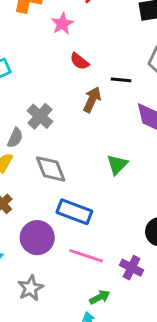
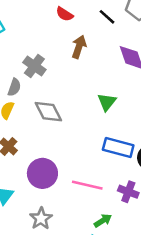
black line: (121, 80) -> (107, 17), moved, turned 42
blue rectangle: (74, 212) -> (118, 147), moved

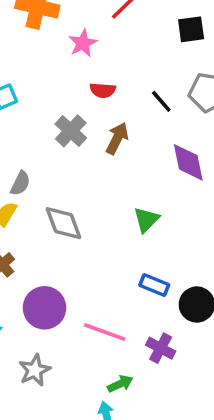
red semicircle: (65, 14) -> (103, 90), turned -36
gray cross: (34, 66) -> (71, 131), moved
blue rectangle: (118, 147) -> (154, 285), size x0.7

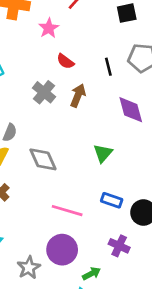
red semicircle: (103, 90) -> (65, 61), turned 36
black line: (161, 101) -> (108, 67), turned 30
purple circle: (45, 308) -> (62, 250), moved
pink line: (105, 332) -> (67, 211), moved

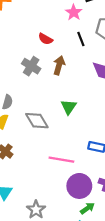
pink star: (49, 28) -> (74, 12), moved
green triangle: (103, 153) -> (69, 107), moved
purple circle: (62, 250) -> (79, 186), moved

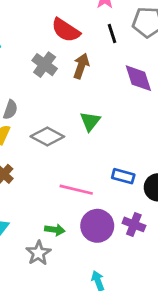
red semicircle: (45, 39) -> (66, 30), size x1.5
gray diamond: (37, 121) -> (47, 136), turned -35
green arrow: (87, 208) -> (55, 230), moved, turned 40

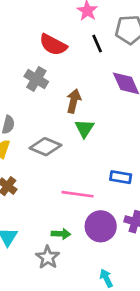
brown arrow: (81, 66) -> (74, 101), moved

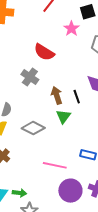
black line: (97, 44) -> (77, 97), moved
brown arrow: (74, 101) -> (57, 95), turned -36
green arrow: (61, 234) -> (19, 193), moved

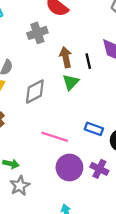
gray cross: (30, 77) -> (37, 33), turned 30
gray diamond: (33, 128) -> (35, 92), turned -60

